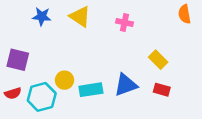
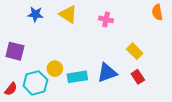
red rectangle: (162, 90) -> (138, 77), turned 40
red semicircle: (13, 93) -> (11, 89), moved, turned -32

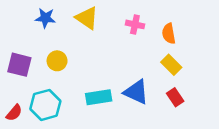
orange semicircle: (157, 12) -> (169, 34), moved
yellow circle: (55, 69) -> (57, 61), moved
blue triangle: (107, 73) -> (136, 92), turned 45

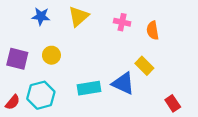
yellow triangle: (87, 18) -> (79, 16), turned 45
yellow rectangle: (171, 65) -> (144, 66), moved
red rectangle: (175, 97) -> (173, 103), moved

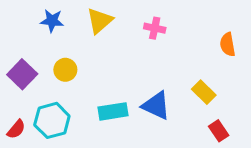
orange semicircle: (153, 30) -> (228, 44), moved
purple square: (17, 59) -> (22, 74), turned 30
yellow rectangle: (144, 66) -> (204, 92), moved

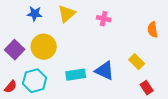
yellow circle: (65, 70) -> (44, 47), size x1.6

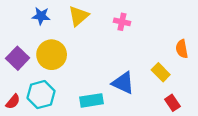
orange semicircle: (153, 30) -> (182, 49), moved
cyan rectangle: (76, 75) -> (91, 100), moved

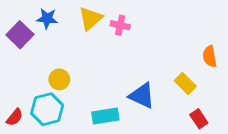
pink cross: (122, 22) -> (120, 25), moved
yellow circle: (52, 55) -> (59, 79), moved, size x0.6
purple square: (18, 58) -> (20, 35), moved

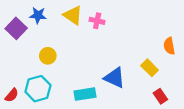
yellow triangle: (90, 18) -> (73, 15), turned -45
yellow circle: (59, 79) -> (48, 56), moved

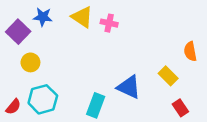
yellow circle: (48, 56) -> (30, 62), moved
cyan rectangle: (85, 94) -> (96, 105), turned -60

